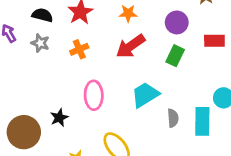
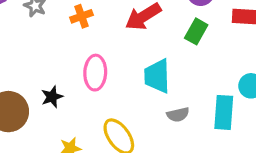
cyan trapezoid: (145, 95) -> (157, 76), turned -64
gray semicircle: (173, 118) -> (178, 115), moved, turned 78

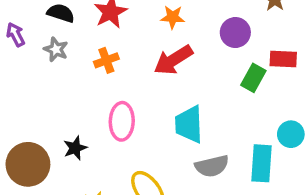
green rectangle: (196, 31) -> (253, 78), moved
gray semicircle: (178, 115) -> (212, 166), size x1.4

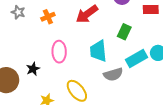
green rectangle: (253, 78) -> (124, 32), moved
cyan rectangle: (262, 163) -> (136, 59), moved, turned 60

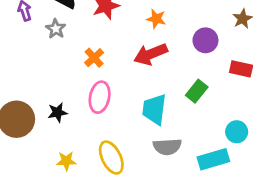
orange cross: (48, 17) -> (94, 58), moved, turned -32
cyan rectangle: (136, 59) -> (213, 159), moved

